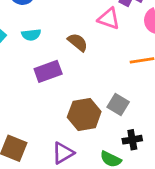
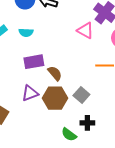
brown semicircle: (78, 42) -> (55, 73), moved
purple triangle: (63, 153) -> (30, 93), moved

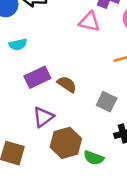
brown hexagon: (55, 98) -> (66, 143), moved
green semicircle: (69, 134) -> (94, 158), moved

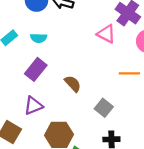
purple rectangle: (37, 77) -> (36, 69), moved, turned -40
purple triangle: (43, 117) -> (33, 106), moved

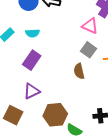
brown semicircle: (73, 84) -> (79, 71), moved, turned -147
gray square: (104, 108) -> (88, 50), moved

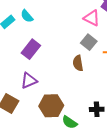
cyan semicircle: (32, 33) -> (27, 16), moved, turned 48

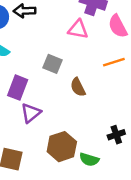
gray square: (89, 42) -> (53, 64), moved
purple triangle: (29, 81) -> (31, 113), moved

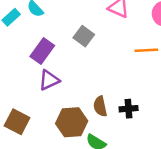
brown semicircle: (78, 87) -> (100, 106), moved
black cross: (116, 135) -> (129, 109), moved

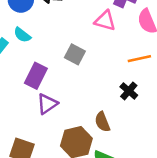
black cross: (129, 109) -> (129, 91), moved, turned -36

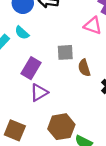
gray square: (75, 54) -> (65, 52), turned -35
brown semicircle: (102, 122) -> (84, 68), moved

